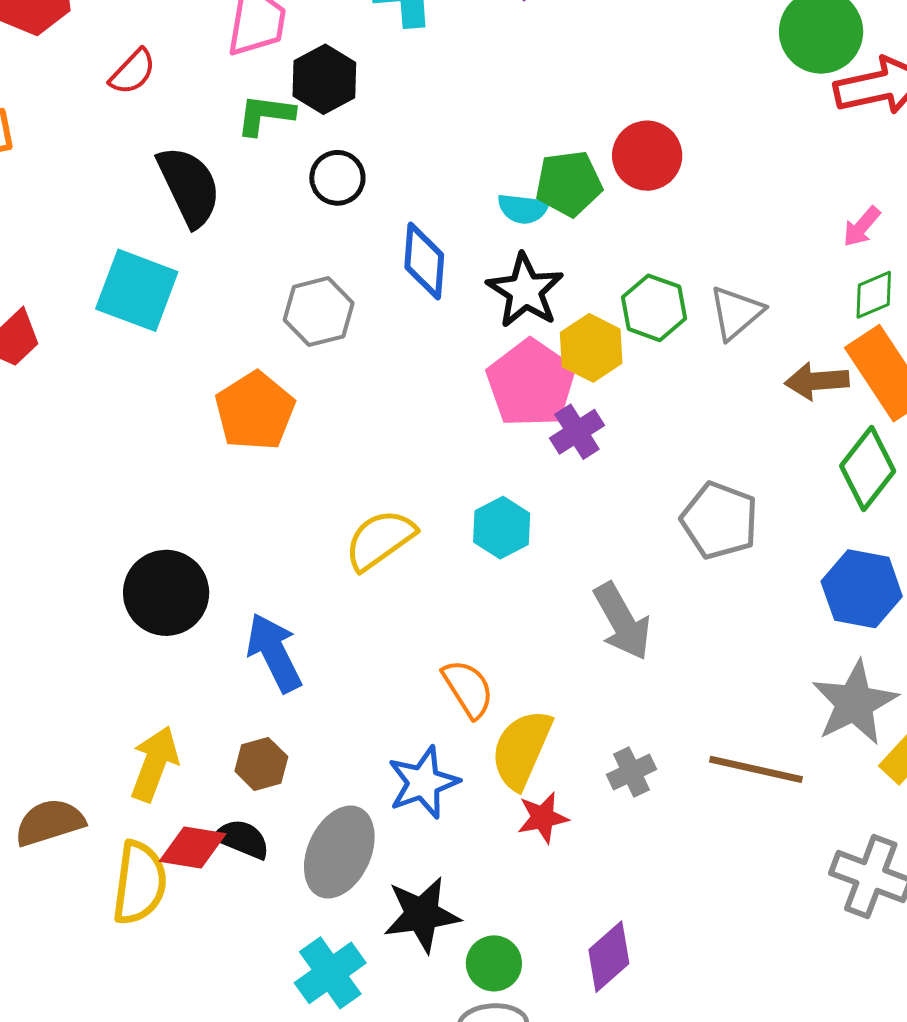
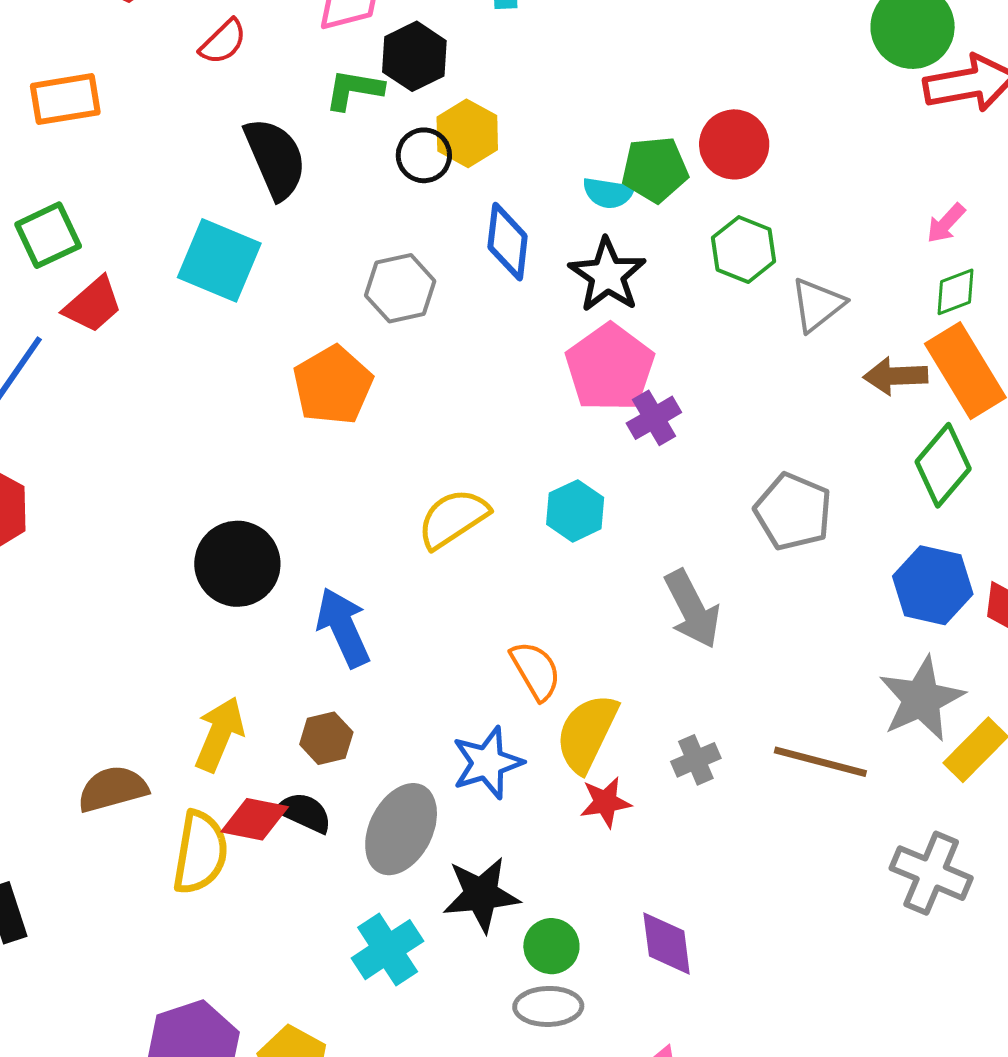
green hexagon: (654, 308) -> (744, 250), moved
yellow hexagon: (591, 348) -> (467, 133), moved
purple diamond: (609, 957) -> (667, 943), turned -58

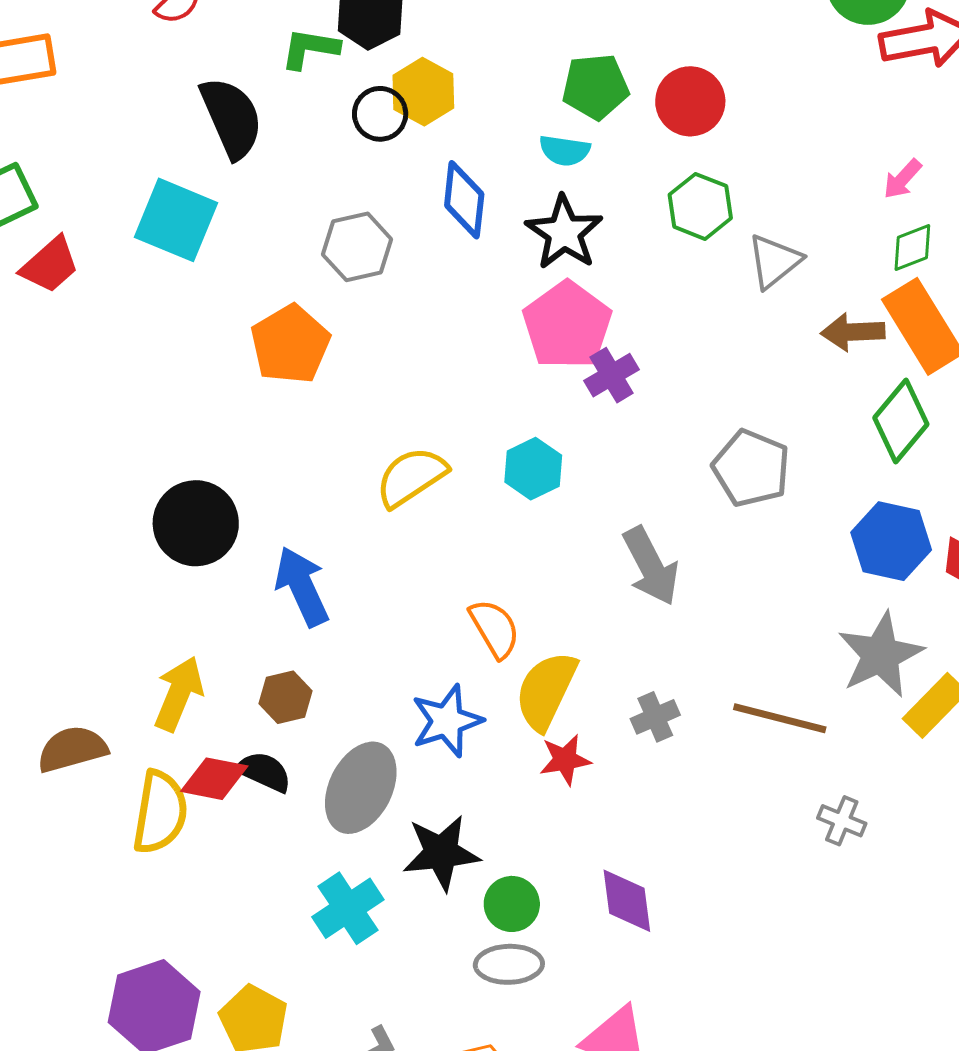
green pentagon: (655, 169) -> (595, 87), moved
gray cross: (931, 873) -> (842, 821), moved, size x0.6

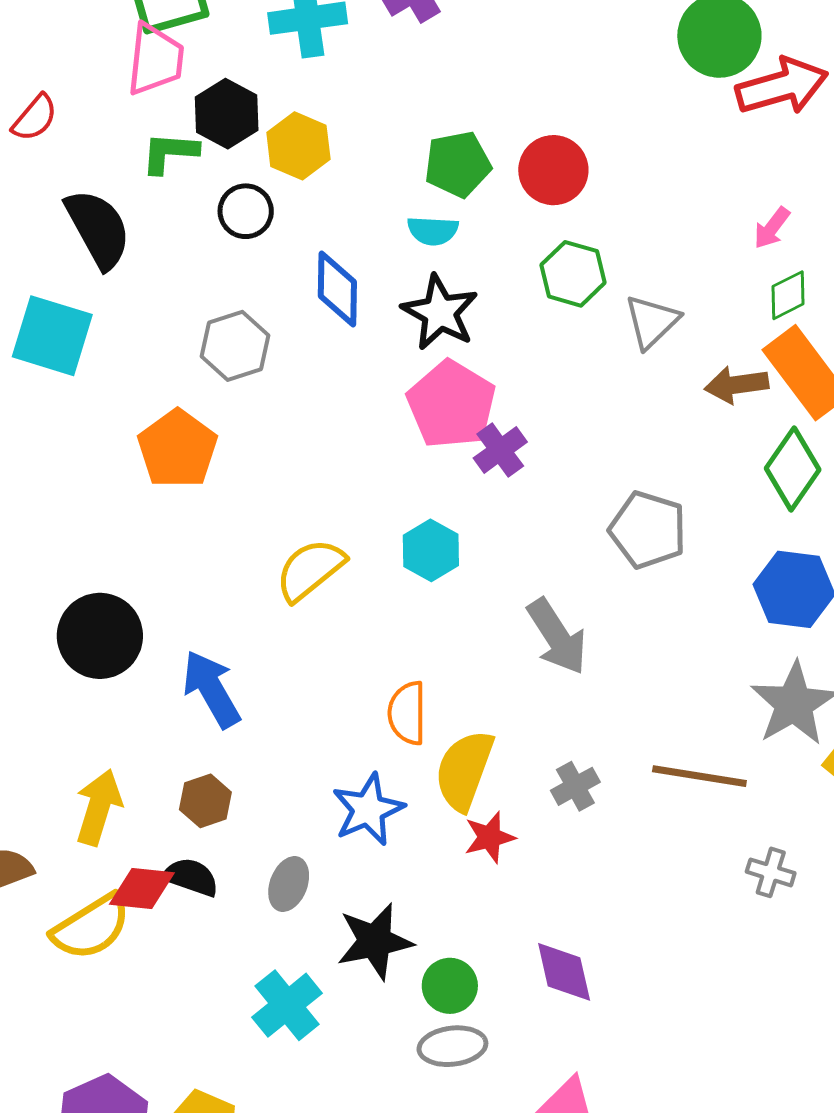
yellow hexagon: (423, 92) -> (298, 146), moved
orange semicircle: (495, 628) -> (407, 713), turned -144
gray ellipse: (361, 788) -> (289, 884), size x0.6
yellow semicircle: (160, 812) -> (91, 927), turned 54

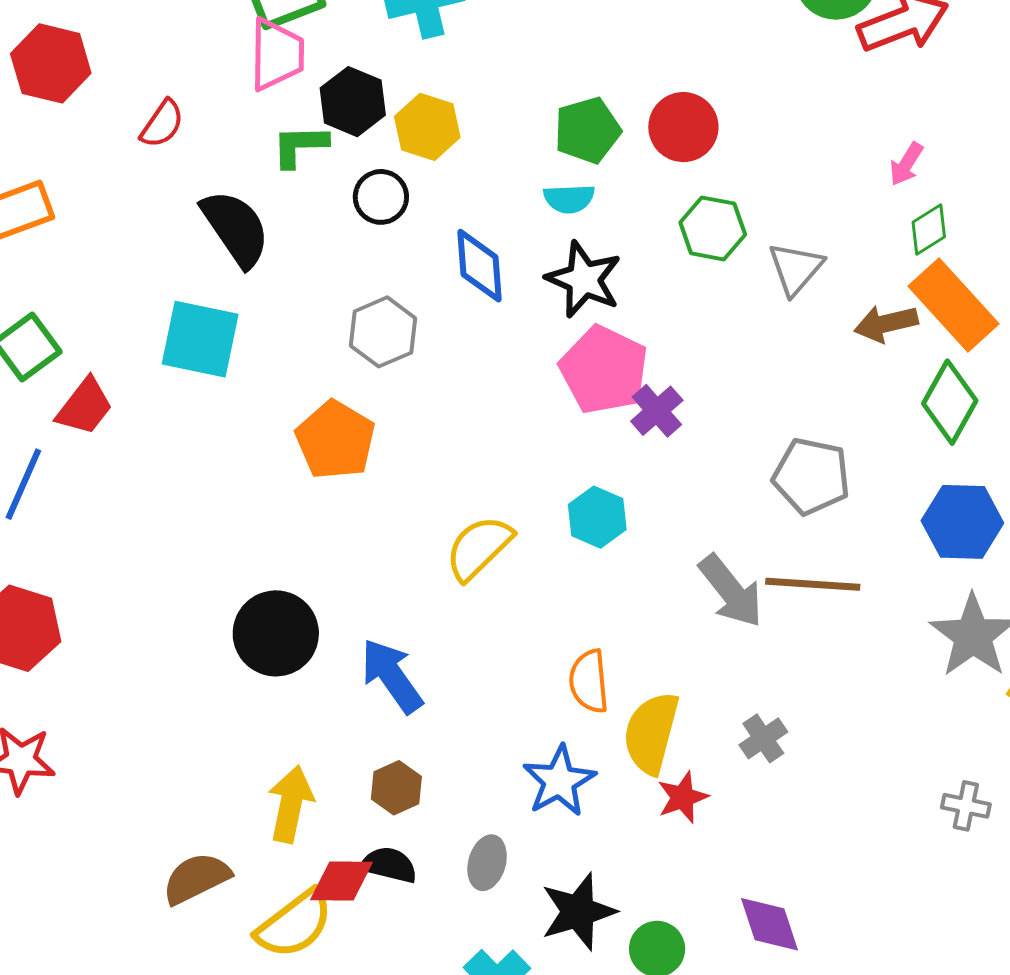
brown line: (699, 776) -> (813, 584), moved

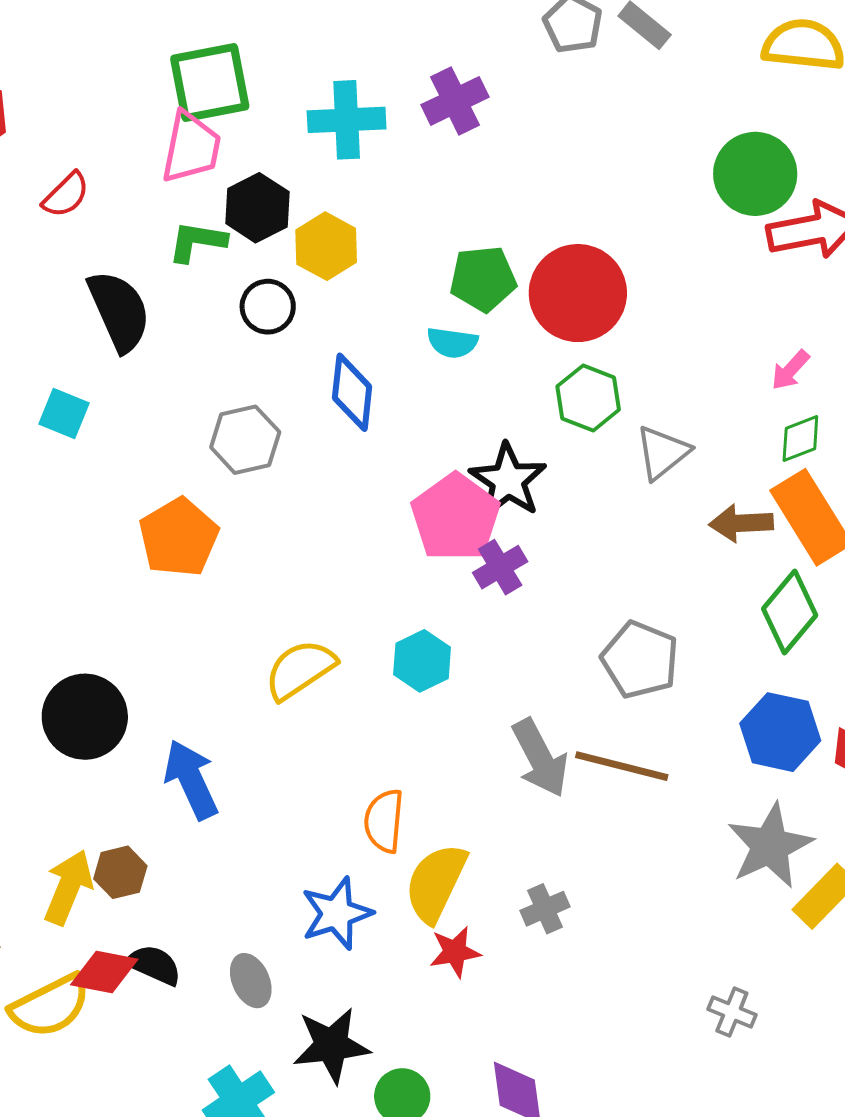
red circle: (683, 127) -> (578, 293), size x1.4
black star: (584, 279) -> (508, 480), moved
cyan square: (200, 339) -> (64, 413), size x0.6
brown hexagon: (396, 788) -> (120, 872), moved
gray ellipse: (487, 863) -> (251, 981), turned -50

